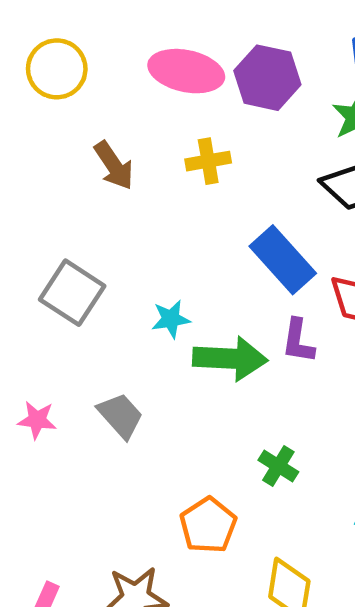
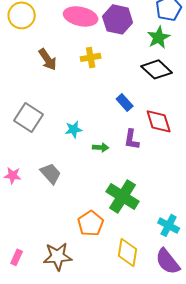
blue rectangle: (283, 260) -> (125, 102), size x0.6
green arrow: (230, 359) -> (101, 147), size x0.5
green cross: (278, 466) -> (123, 196), size x1.8

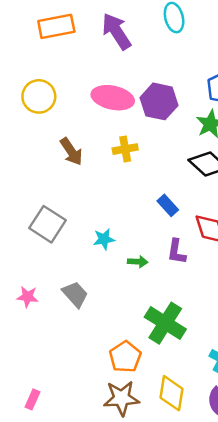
brown star: (58, 256) -> (121, 398), moved

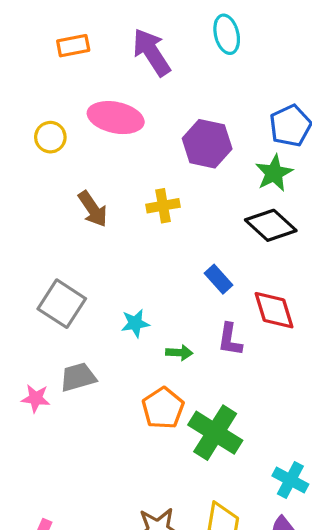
orange rectangle: (56, 26) -> (73, 46), size x0.7
yellow circle: (39, 96) -> (50, 137), size x0.7
pink ellipse: (113, 98) -> (116, 118), moved
gray trapezoid: (75, 294) -> (78, 377), moved, turned -64
orange pentagon: (125, 357) -> (163, 408), moved

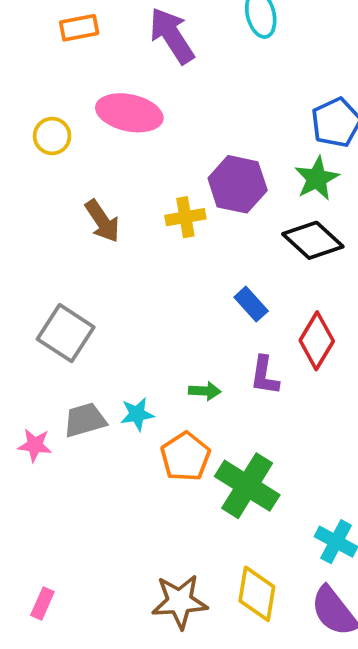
purple hexagon: (207, 144) -> (238, 184), moved
red diamond: (274, 310) -> (317, 341), turned 48
cyan star: (135, 323) -> (137, 414), moved

